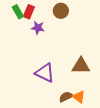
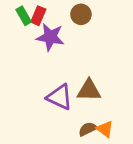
purple star: (38, 28) -> (50, 37), size x1.5
brown triangle: (81, 66) -> (89, 90), moved

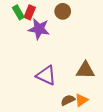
brown triangle: (89, 90) -> (85, 70), moved
orange triangle: (105, 129) -> (81, 100), turned 48

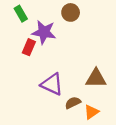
red rectangle: (30, 12) -> (29, 47), moved
brown semicircle: (68, 100) -> (73, 103), moved

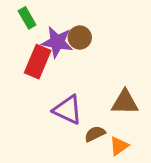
brown circle: (71, 12) -> (80, 38), moved
red rectangle: (29, 47) -> (38, 62), size x1.5

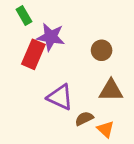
brown circle: (80, 38) -> (102, 50), moved
orange triangle: (119, 146) -> (106, 129), turned -42

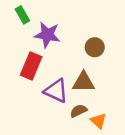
red rectangle: (33, 54) -> (31, 66), moved
brown triangle: (111, 90) -> (83, 82), moved

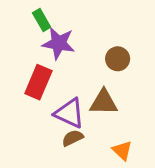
green rectangle: (22, 15) -> (42, 20), moved
brown semicircle: (79, 111) -> (73, 138), moved

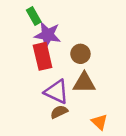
brown circle: (118, 59) -> (80, 54), moved
red rectangle: (38, 82) -> (43, 56), moved, turned -36

